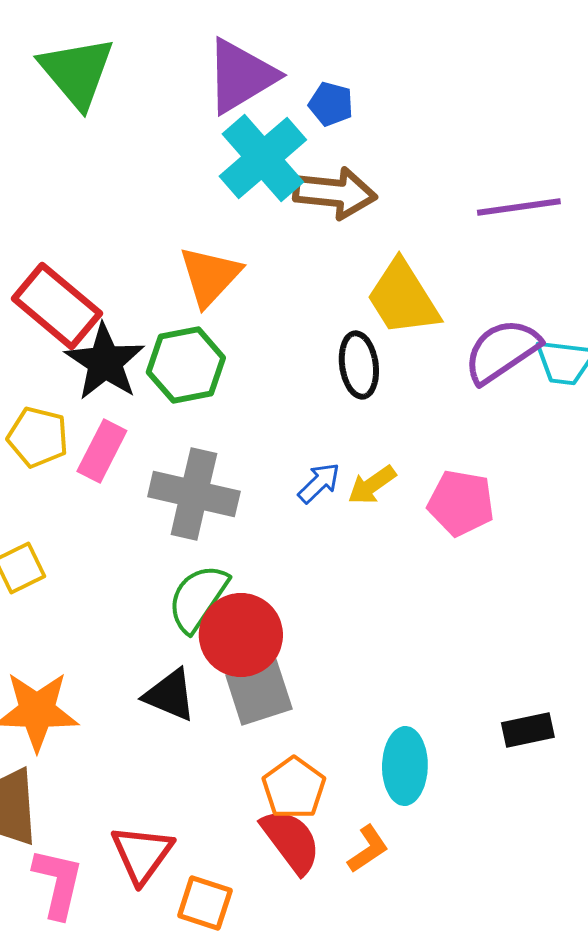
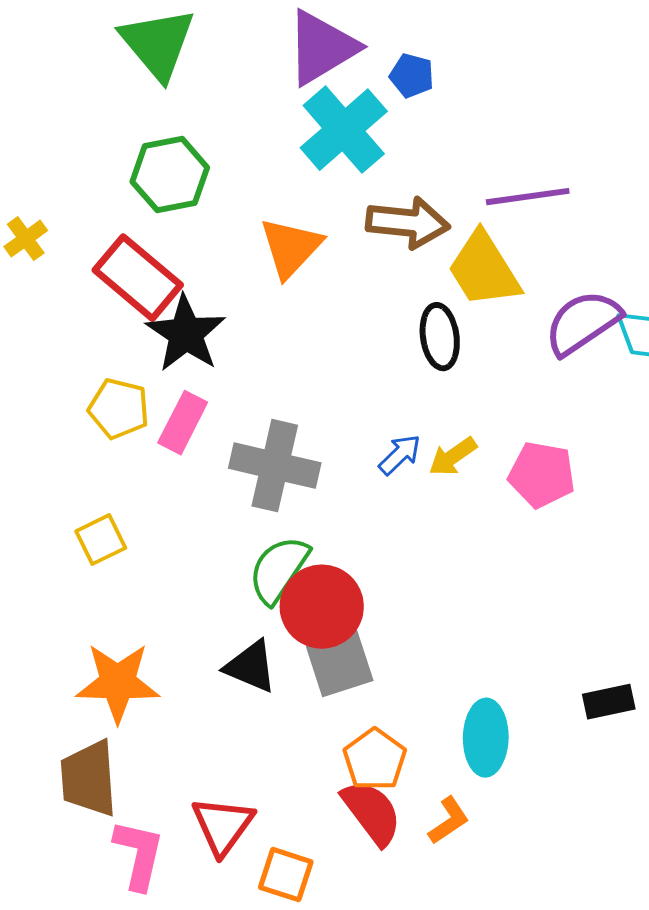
brown arrow: (335, 193) -> (408, 223), moved
purple line: (519, 207) -> (528, 197), moved
green hexagon: (186, 365) -> (170, 175), moved

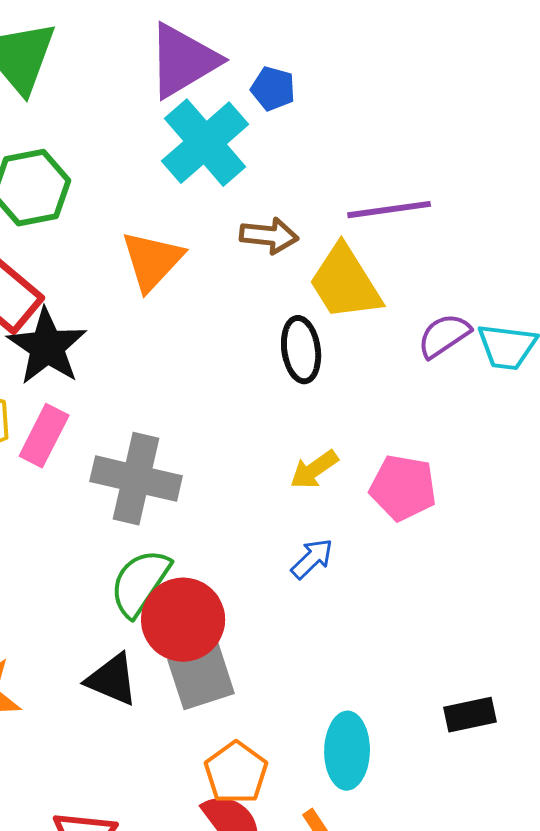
brown arrow: (408, 223) -> (269, 236), size x0.7
purple semicircle: (583, 323) -> (444, 336), size x0.7
blue arrow: (400, 455) -> (312, 559), moved

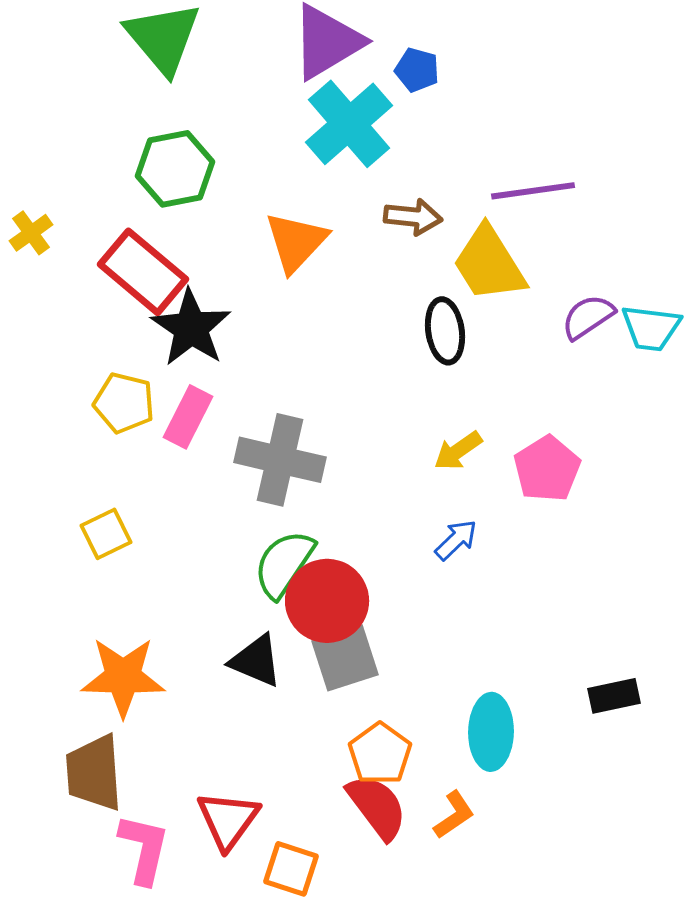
pink pentagon: (403, 488) -> (547, 469), turned 30

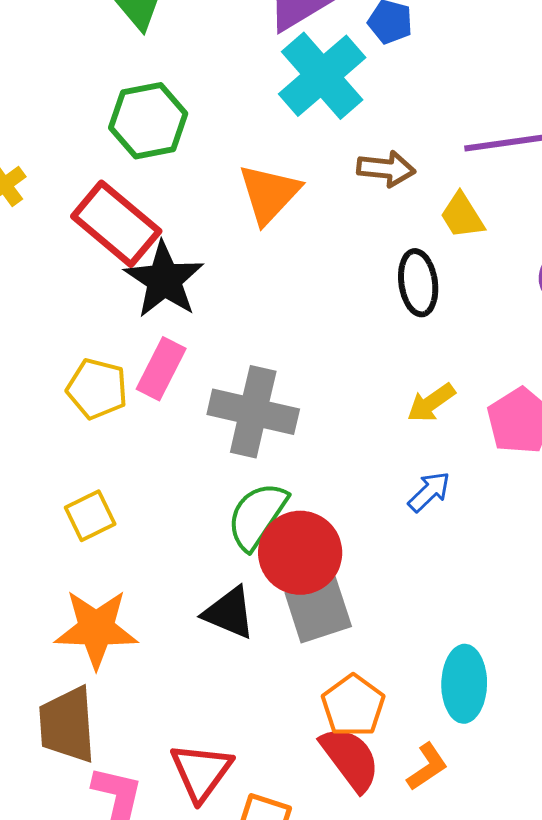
yellow trapezoid: (489, 264) -> (462, 216), size x0.6
yellow pentagon: (124, 403) -> (97, 389), moved
yellow square: (106, 534) -> (90, 516), moved

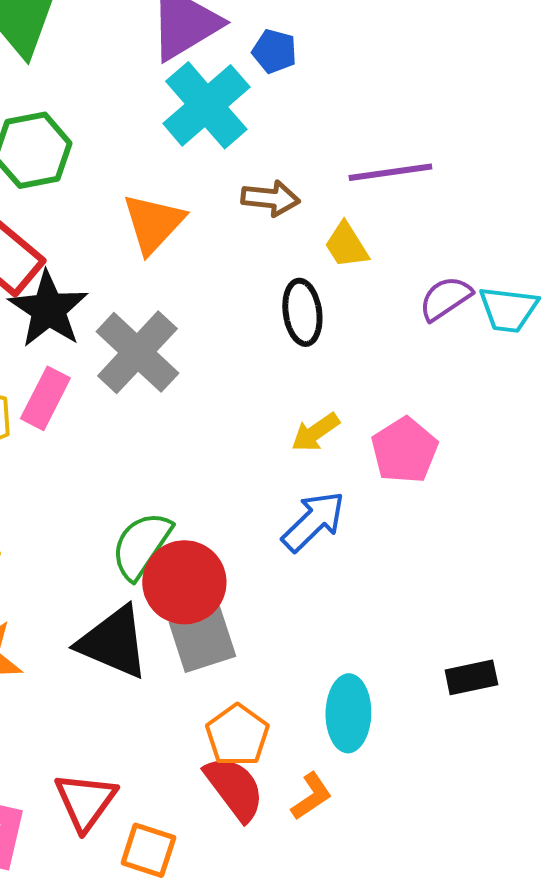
gray cross: (253, 412) -> (137, 352), moved, turned 30
blue arrow: (429, 492) -> (313, 521), size x1.5
black triangle: (229, 613) -> (113, 642), size x1.4

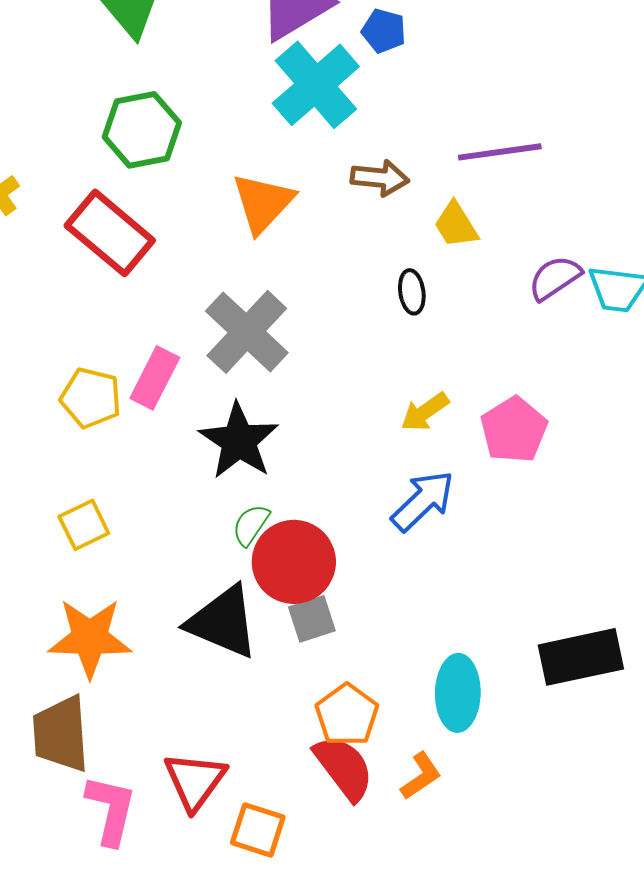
black star: (48, 309) -> (239, 441), moved
black ellipse: (302, 312) -> (412, 292), size x0.7
green semicircle: (141, 545) -> (251, 525), size x0.6
gray square: (202, 639) -> (312, 619), size x0.7
black rectangle: (471, 677) -> (581, 657), size x1.6

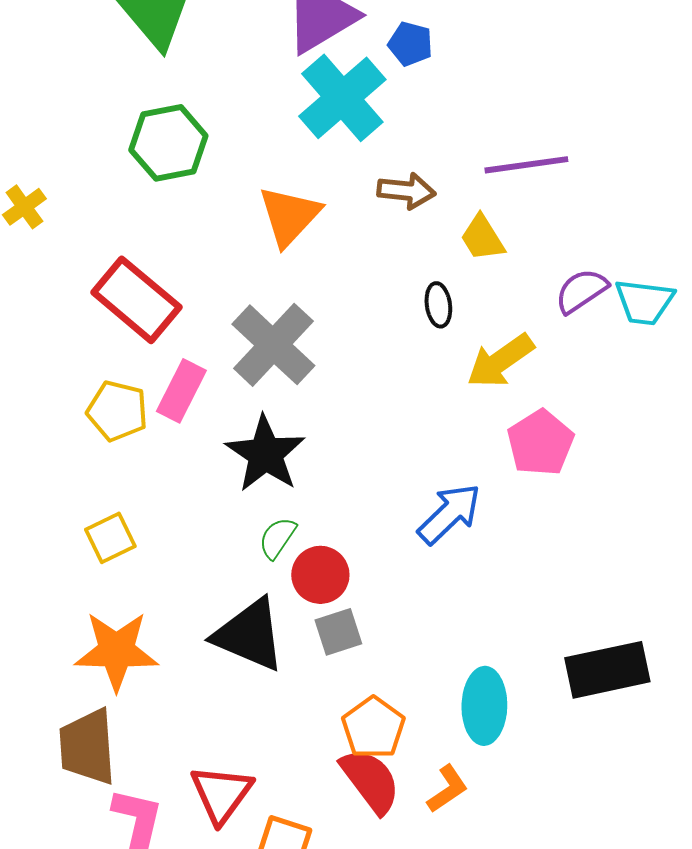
red rectangle: (110, 233) -> (136, 300), moved
yellow arrow: (425, 412) -> (500, 361), moved, size x1.4
red circle: (294, 562) -> (320, 575), size x0.7

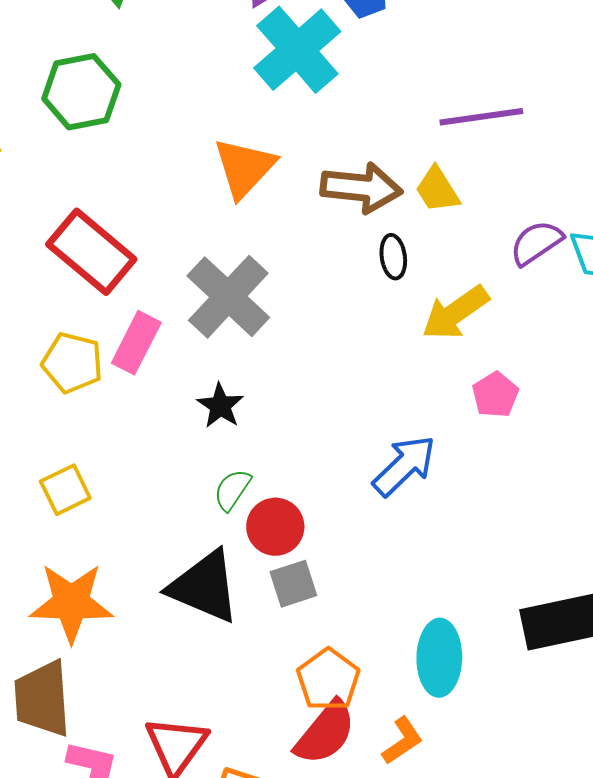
green hexagon: (168, 143) -> (81, 92), moved
brown arrow: (406, 191) -> (361, 188), moved, size x1.4
pink pentagon: (540, 443) -> (495, 395), size x0.7
black star: (265, 454) -> (220, 406), size x0.6
red semicircle: (370, 781) -> (325, 733), turned 76

